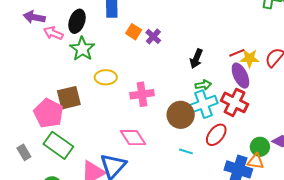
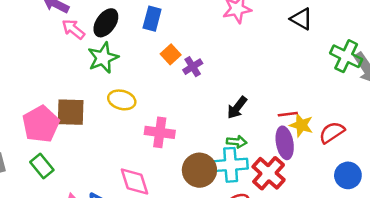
green rectangle: (58, 145) -> (42, 166), size x0.7

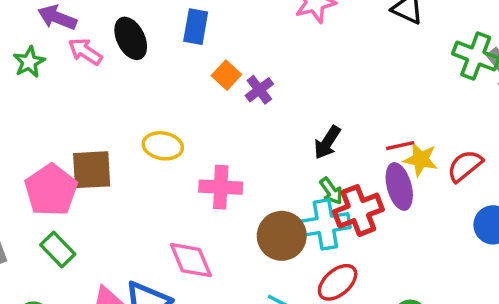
black ellipse: (106, 23) -> (131, 38), turned -56
green star: (103, 58) -> (29, 62), moved, size x0.7
green arrow: (237, 142) -> (331, 191), turned 54
red cross: (269, 173) -> (358, 211), moved, turned 32

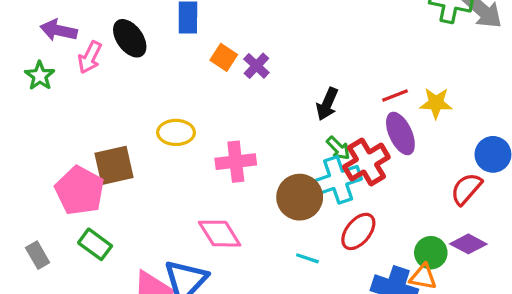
pink arrow: (85, 51) -> (90, 57), turned -88
yellow star: (421, 159) -> (436, 103), moved
red semicircle: (465, 166) -> (466, 189), moved

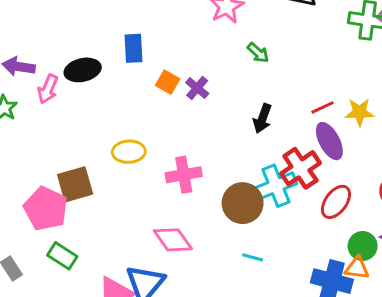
black ellipse: (130, 38) -> (83, 70), turned -64
green arrow: (338, 148) -> (258, 53), moved
red ellipse: (358, 231) -> (336, 202), moved

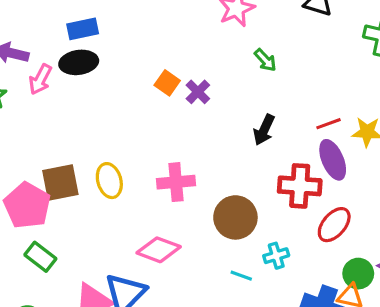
blue rectangle: (134, 48) -> (83, 29), moved, turned 76
yellow ellipse: (129, 152) -> (109, 181), moved, turned 72
red cross: (300, 168) -> (300, 186), turned 33
cyan cross: (276, 186) -> (276, 256), moved, size x0.6
pink diamond: (173, 240) -> (159, 250), turned -39

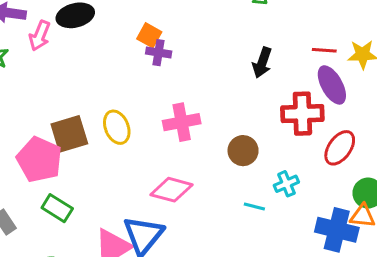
orange square: (167, 83) -> (149, 35), moved
purple cross: (198, 92) -> (159, 53), moved, turned -30
red line: (328, 124) -> (324, 50), turned 30
brown circle: (235, 217) -> (243, 151), size x0.7

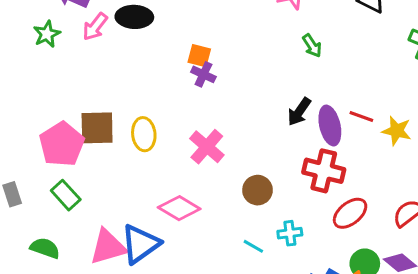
orange square: (149, 35) -> (199, 56), turned -30
purple ellipse: (332, 85) -> (330, 126), moved
pink cross: (182, 122) -> (207, 147), turned 36

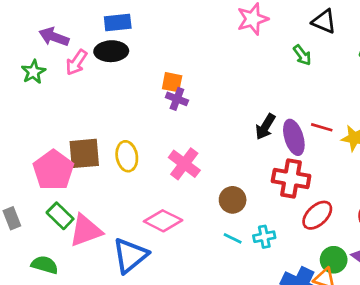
green arrow: (312, 46) -> (302, 55), moved
cyan line: (253, 246) -> (233, 238), moved
pink triangle: (108, 247) -> (86, 230), moved

